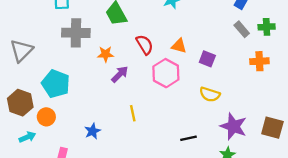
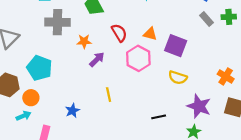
purple square: (207, 59) -> (176, 46), size x1.5
orange cross: (259, 61) -> (226, 76), moved, turned 35
cyan arrow: (27, 137) -> (23, 116), moved

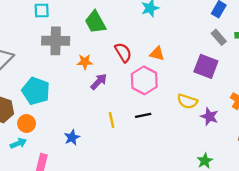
purple square: (176, 46) -> (206, 66), moved
purple star: (199, 106) -> (209, 117), moved, size x0.7
black line: (159, 117) -> (143, 115), moved

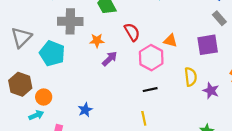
orange triangle: (157, 54) -> (170, 41), moved
purple square: (206, 66) -> (208, 45), turned -30
cyan pentagon: (36, 91) -> (52, 53), moved
yellow semicircle: (187, 101) -> (191, 77), turned -114
yellow line: (112, 120) -> (144, 118), moved

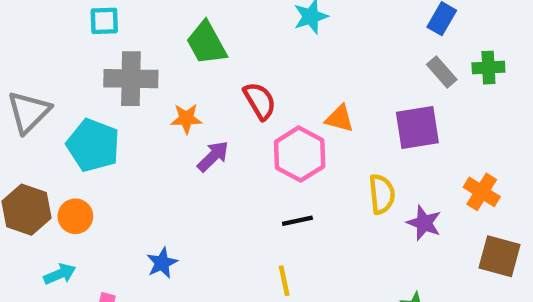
orange circle: (44, 97) -> (75, 216), moved

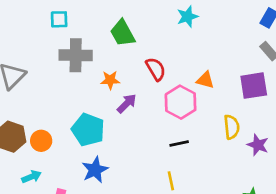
cyan pentagon: (93, 145) -> (88, 130), moved
blue star: (162, 263) -> (95, 170), size x1.4

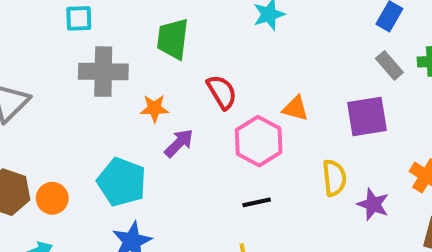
green trapezoid: (123, 33) -> (173, 39), turned 36

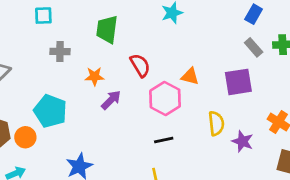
gray cross: (103, 72) -> (60, 52), size x0.6
cyan pentagon: (122, 182) -> (50, 111), moved

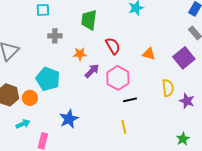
purple square: (238, 82) -> (184, 58), turned -30
pink hexagon: (165, 99) -> (118, 78), moved

